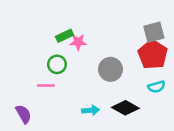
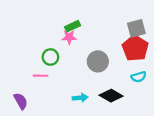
green rectangle: (64, 36) -> (72, 26), moved

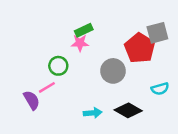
red pentagon: (135, 48) -> (140, 48), moved
pink line: (41, 76) -> (47, 87), turned -32
purple semicircle: (21, 101) -> (32, 100), moved

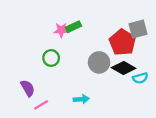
pink star: (80, 43) -> (61, 30), moved
pink line: (47, 87) -> (41, 105), moved
black diamond: (128, 110) -> (124, 68), moved

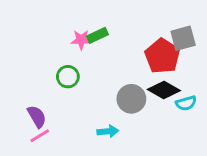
gray circle: (99, 62) -> (131, 99), moved
pink line: (41, 105) -> (40, 136), moved

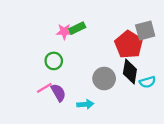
black diamond: (164, 90) -> (130, 71), turned 70
purple semicircle: (37, 117) -> (58, 93), moved
pink line: (40, 136) -> (44, 88), moved

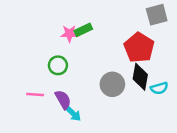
gray square: (145, 30) -> (157, 15), moved
pink line: (44, 88) -> (35, 94), moved, turned 35
cyan arrow: (85, 104) -> (73, 113), moved, turned 49

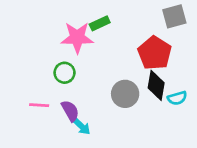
green rectangle: (83, 30) -> (100, 23), moved
pink star: (69, 34) -> (77, 38), size x1.6

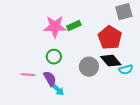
green rectangle: (100, 23) -> (74, 26), moved
green circle: (65, 73) -> (54, 57), moved
black diamond: (156, 85) -> (111, 61), turned -50

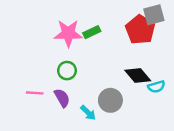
red pentagon: (110, 38) -> (140, 30), moved
gray circle: (89, 67) -> (110, 100), moved
cyan arrow: (58, 90) -> (88, 113), moved

